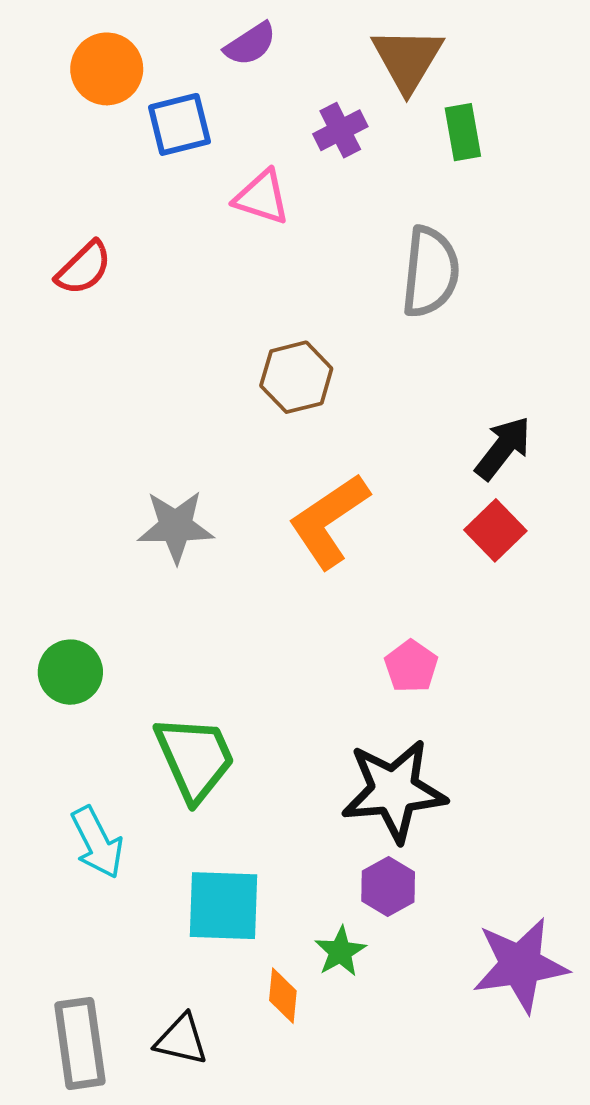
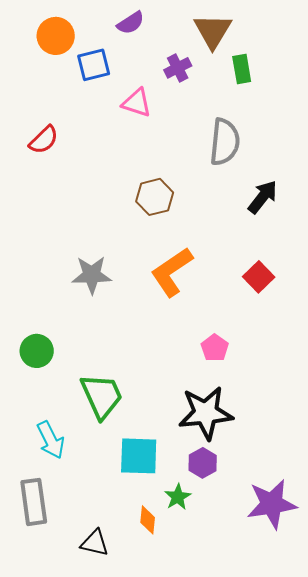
black arrow: (503, 448) -> (263, 197), moved
cyan square: (224, 906) -> (139, 456), moved
gray rectangle: (80, 1043) -> (34, 502), moved

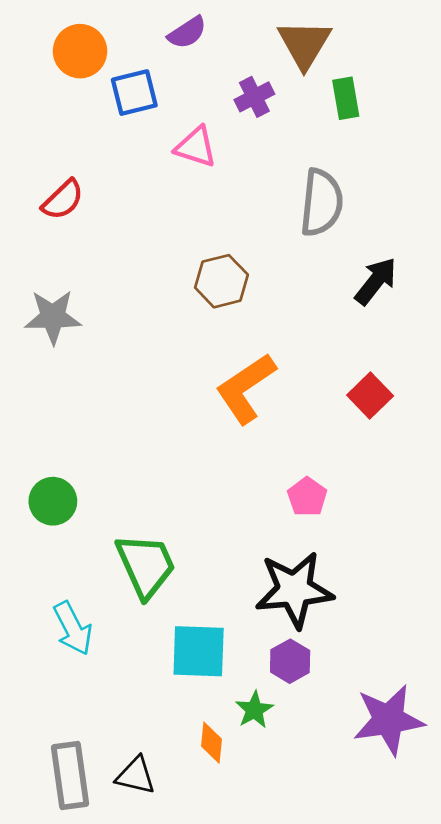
gray star: (92, 275) -> (53, 317), moved
gray rectangle: (34, 502) -> (70, 776), moved

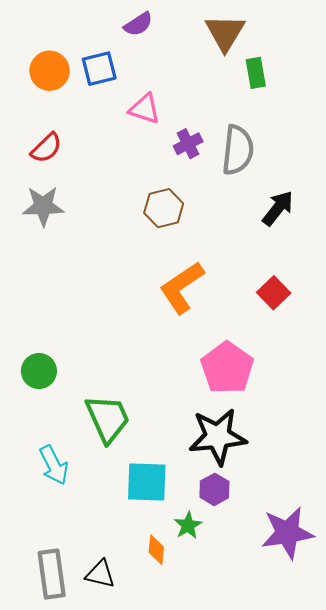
orange circle: (80, 51) -> (50, 71), moved
purple cross: (254, 97) -> (188, 144), moved
gray star: (53, 317) -> (43, 206), moved
pink pentagon: (307, 497) -> (227, 368), size x1.8

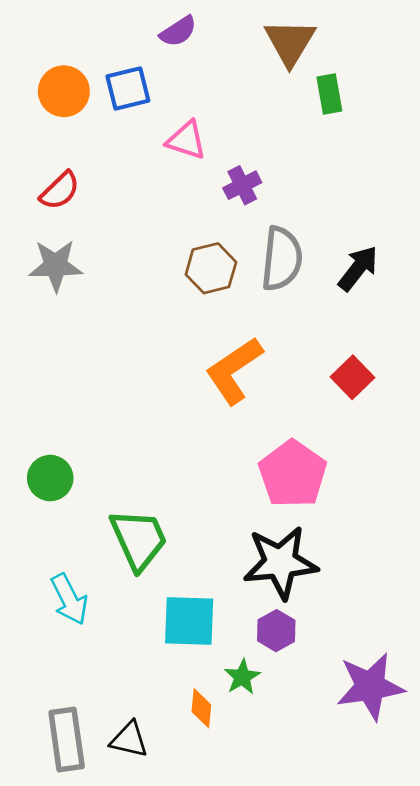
gray semicircle: (238, 150) -> (282, 259), moved

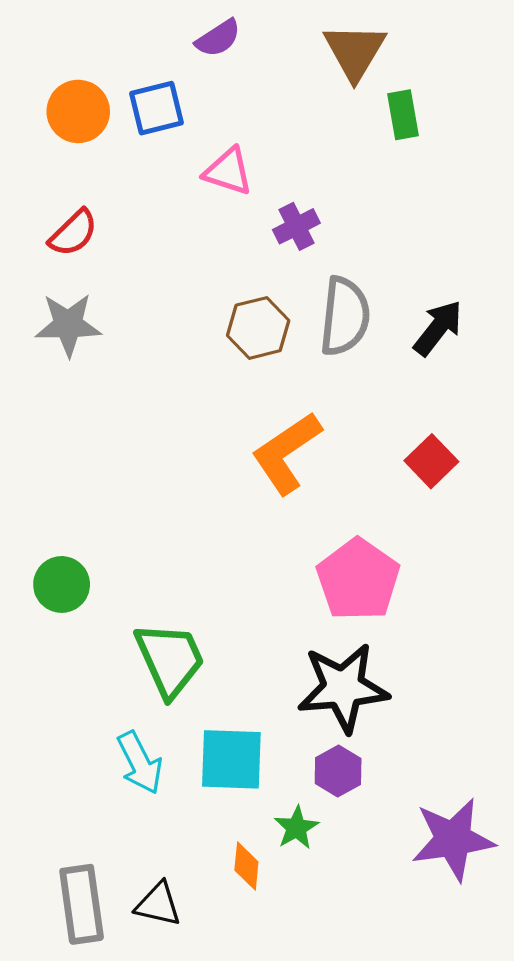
cyan arrow: (69, 599) -> (140, 763), moved

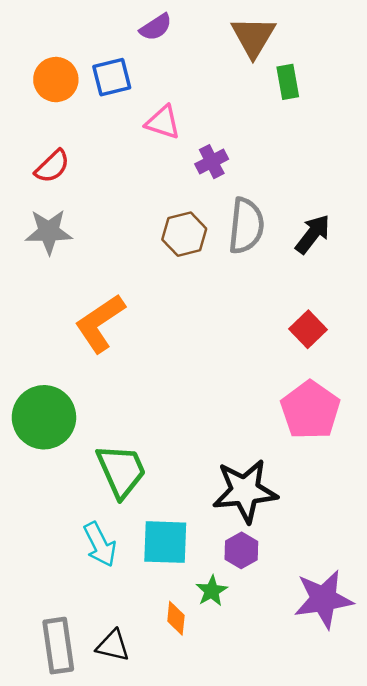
orange L-shape: (286, 453) -> (100, 323), moved
pink pentagon: (358, 579) -> (310, 410), moved
green circle: (62, 584) -> (44, 417), size x1.6

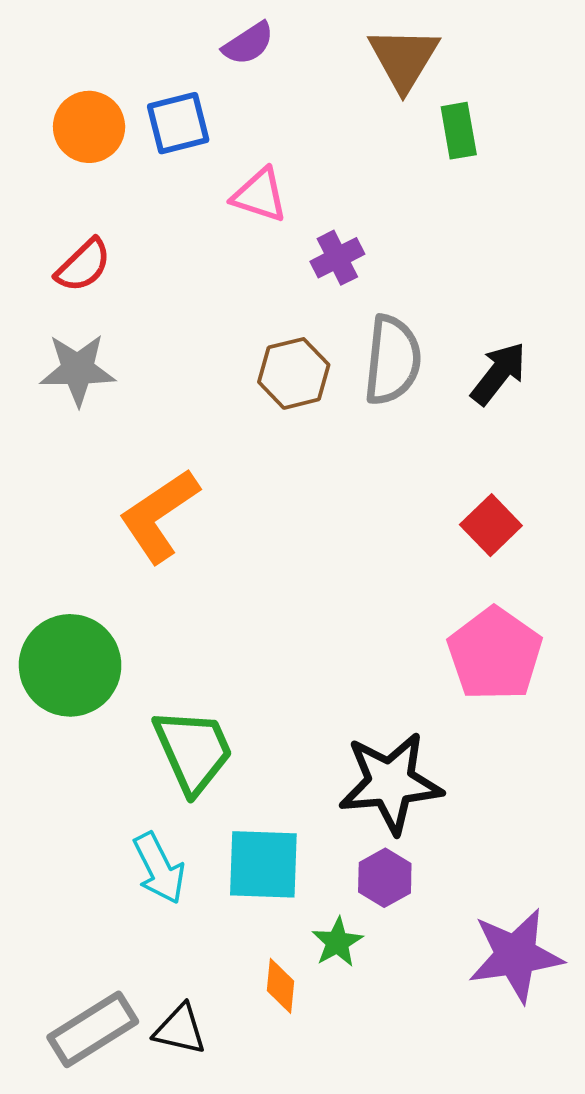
gray rectangle: (58, 646) -> (93, 1029), turned 66

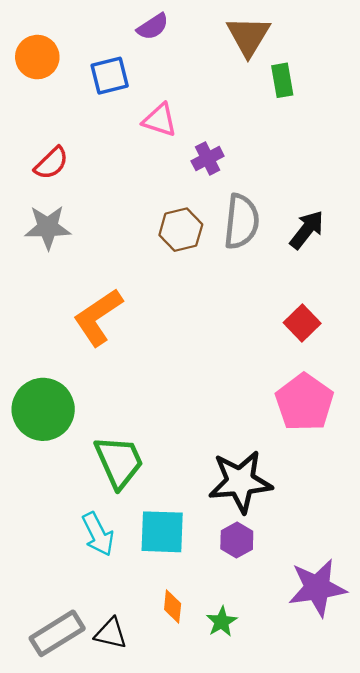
orange circle: (89, 127) -> (37, 57), moved
green star: (337, 942) -> (222, 622), moved

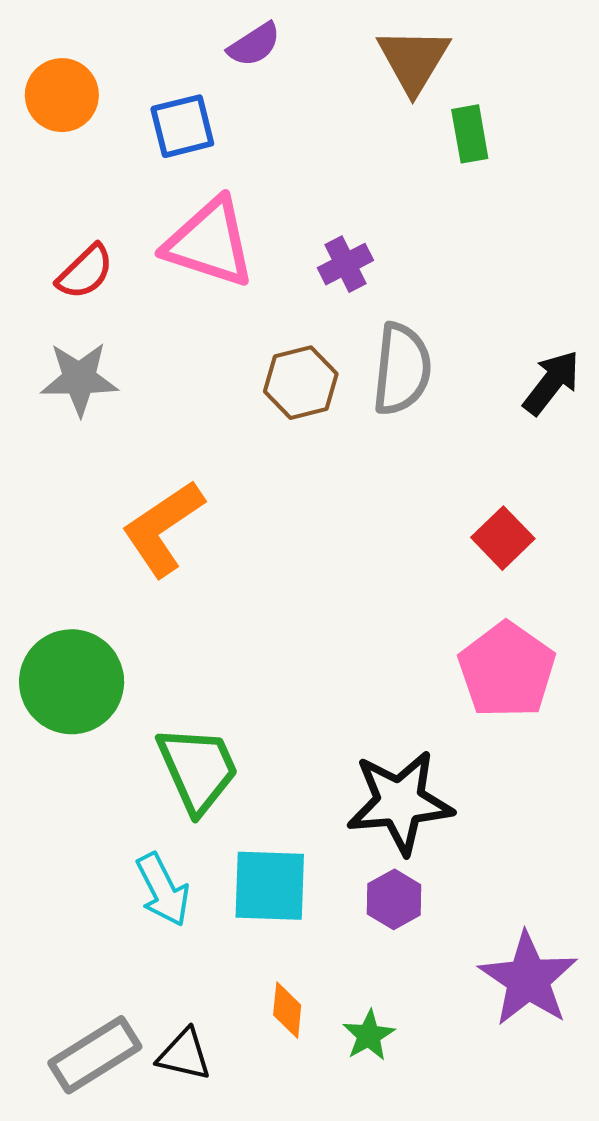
pink triangle: (160, 120) -> (209, 243), moved, size x1.6
black arrow: (307, 230) -> (551, 383), moved
purple star: (317, 588) -> (528, 979), turned -30

